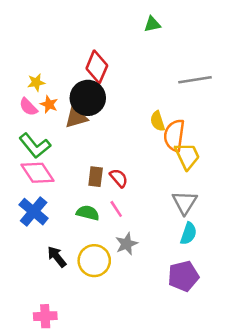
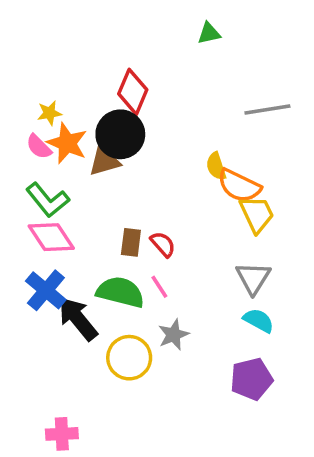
orange star: (49, 104) -> (67, 143), size x1.6
orange semicircle: (174, 135) -> (239, 186), turned -72
green semicircle: (88, 213) -> (120, 292), size x1.5
cyan semicircle: (189, 233) -> (259, 320), turned -80
black arrow: (57, 257) -> (78, 319), moved, size x1.5

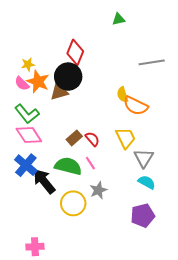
yellow trapezoid: (257, 214) -> (126, 138), moved
brown rectangle: (131, 242) -> (74, 138), turned 42

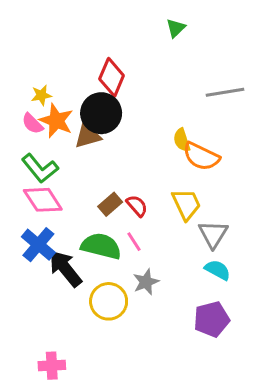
green triangle: (119, 19) -> (176, 28), turned -32

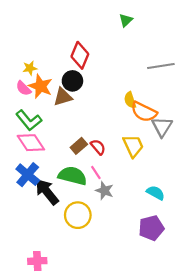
black circle: (101, 113) -> (72, 81), size x0.7
gray triangle: (213, 234) -> (162, 127), moved
gray star: (146, 282) -> (104, 191), moved, turned -30

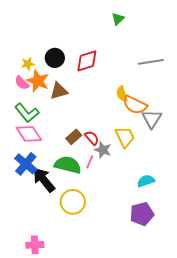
red diamond: (80, 55) -> (87, 61), moved, turned 50
black circle: (72, 81) -> (55, 58), moved
pink line: (96, 173) -> (90, 162), turned 56
gray star: (104, 191) -> (103, 150), moved
cyan semicircle: (156, 193) -> (146, 181), turned -48

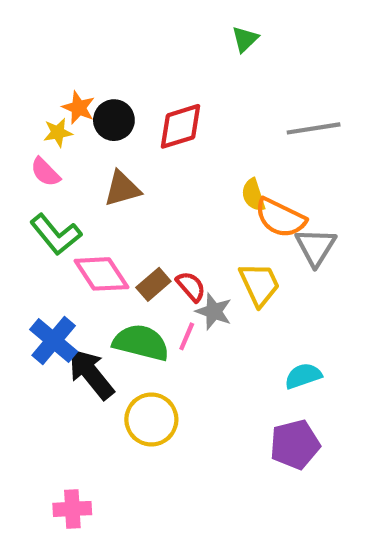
orange star: (38, 81) -> (79, 108), moved, size x0.7
pink diamond: (29, 134) -> (101, 274), moved

